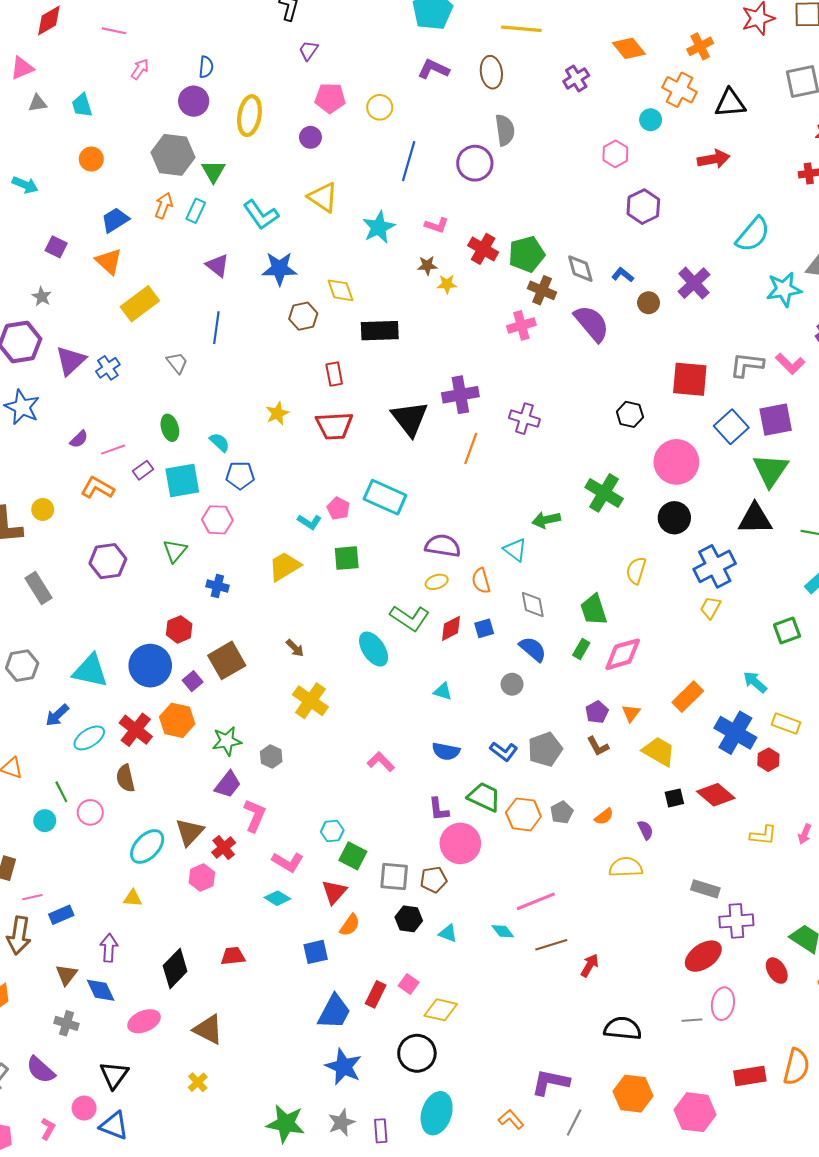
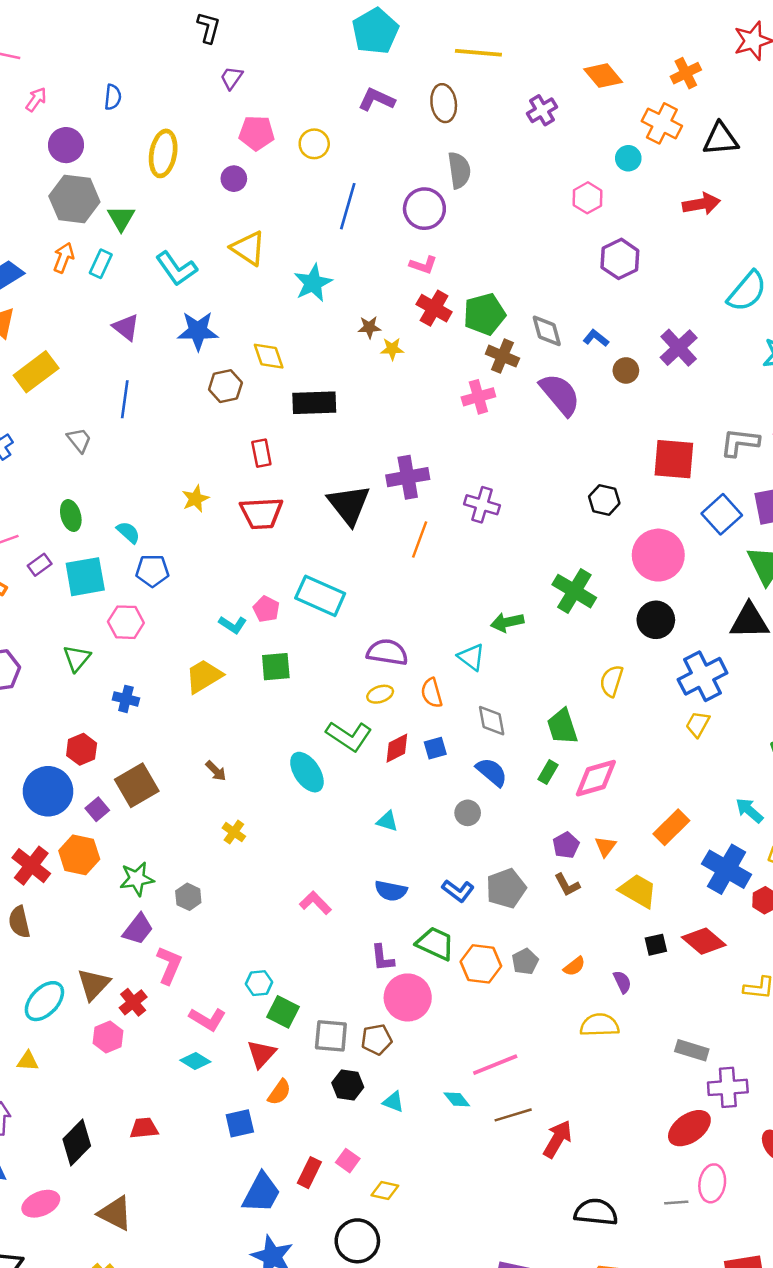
purple circle: (194, 101) -> (66, 145), moved
pink L-shape: (437, 225) -> (423, 265), moved
yellow cross: (310, 701) -> (234, 832), size x0.6
red arrow: (590, 965) -> (558, 1139), size x1.4
yellow diamond: (441, 1010) -> (385, 1191), size x0.7

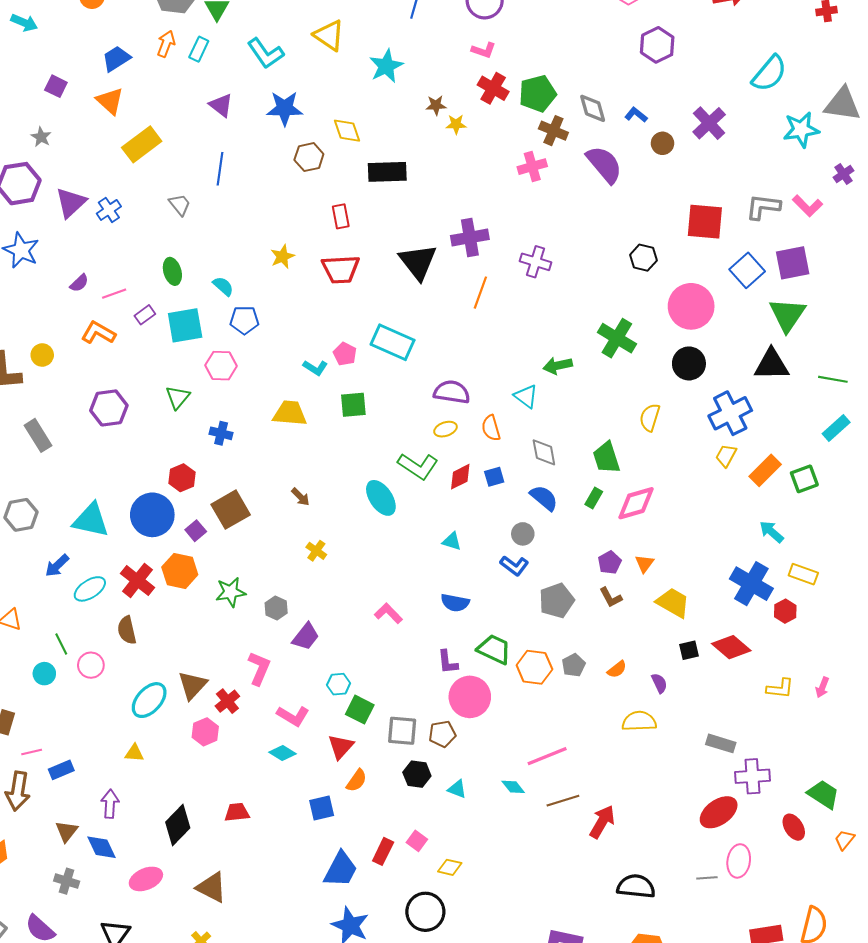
yellow trapezoid: (204, 676) -> (290, 413), turned 36
orange rectangle: (671, 827) -> (765, 470), moved
blue L-shape: (458, 891) -> (514, 566), moved
purple trapezoid: (138, 929) -> (306, 637), moved

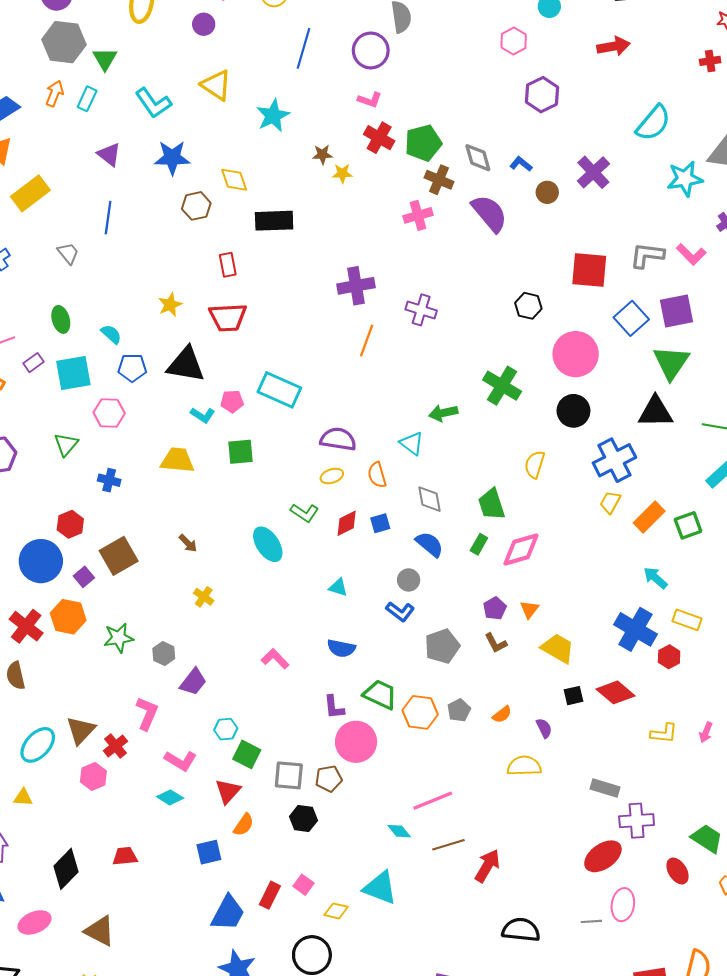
black triangle: (418, 262) -> (186, 365), moved, turned -42
pink pentagon: (345, 354) -> (232, 401), turned -30
green L-shape: (418, 466) -> (305, 513), size x0.7
cyan triangle: (457, 789) -> (380, 888), moved, size x1.8

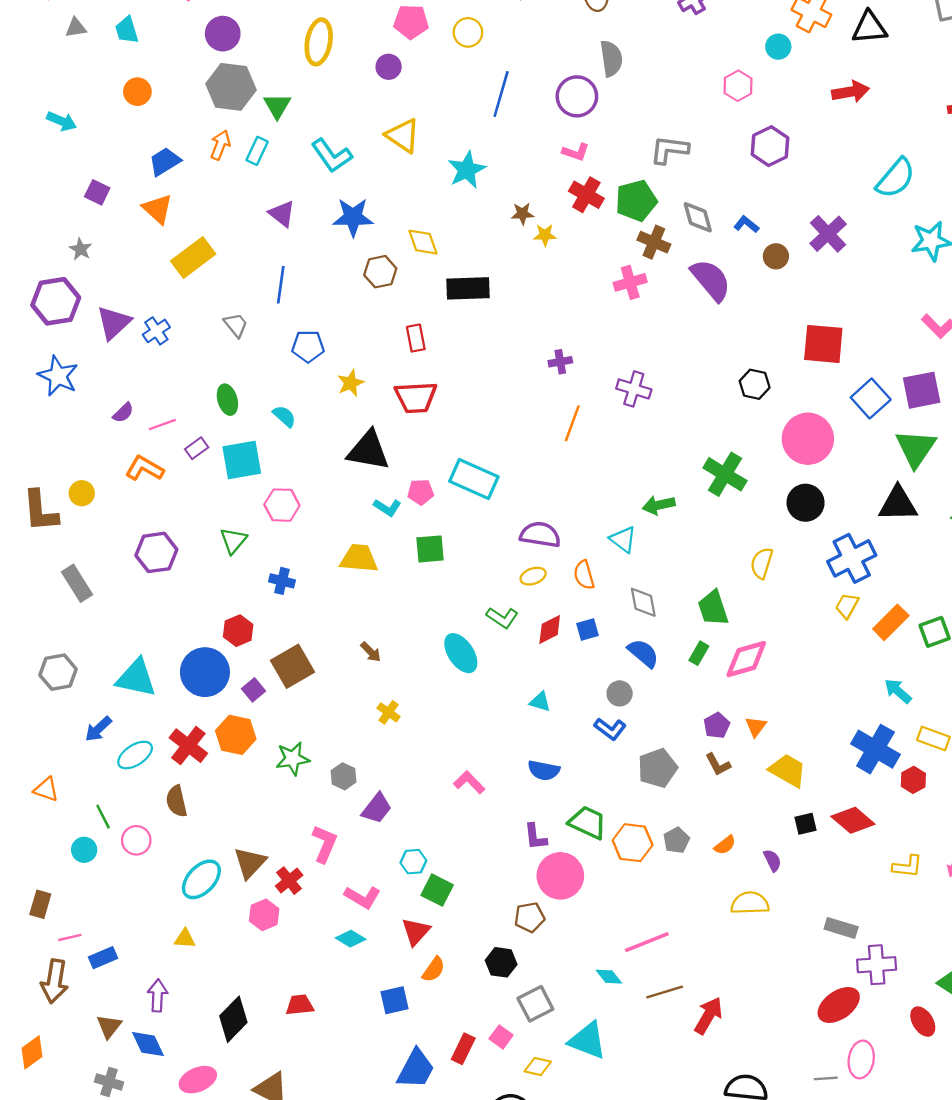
gray L-shape: (647, 255) -> (669, 150), moved
purple cross: (356, 286) -> (560, 362), size x0.6
blue pentagon: (132, 368) -> (308, 346), moved
gray square: (289, 775) -> (535, 1004), moved, turned -32

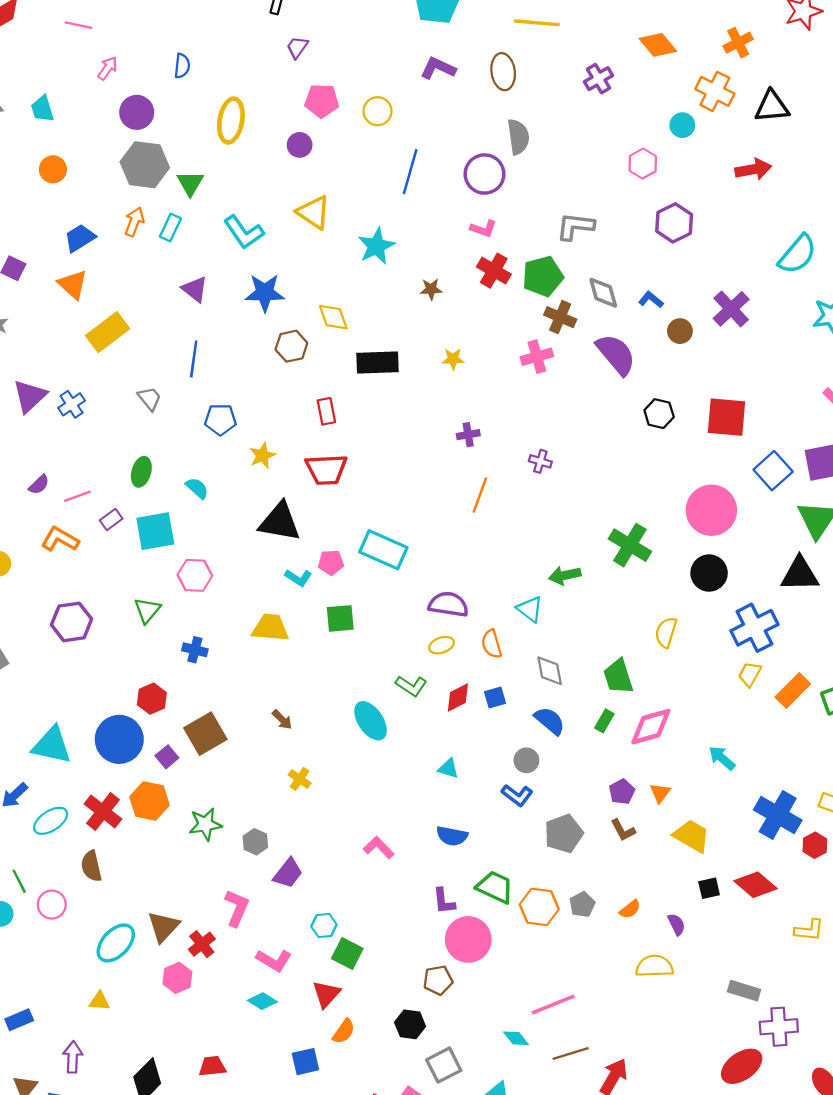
yellow star: (545, 235) -> (453, 359), moved
black hexagon: (755, 384) -> (659, 414), moved
purple cross: (634, 389) -> (540, 461), size x0.7
green ellipse: (227, 400) -> (141, 472), turned 32
cyan arrow: (898, 691) -> (722, 758), moved

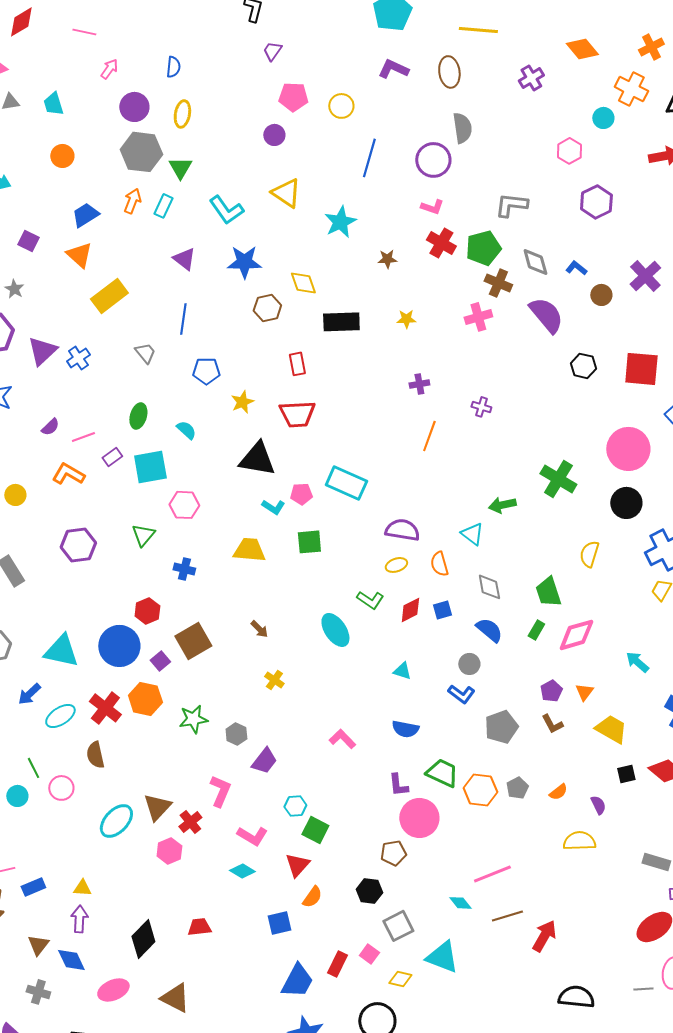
yellow ellipse: (231, 120) -> (182, 114), moved, size x0.7
yellow triangle: (99, 1001) -> (82, 888), moved

